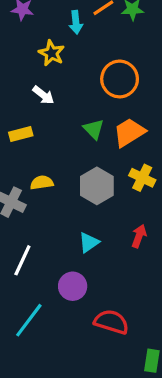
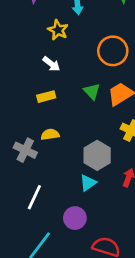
yellow rectangle: (21, 134) -> (46, 97), moved
gray hexagon: (97, 186) -> (97, 155), moved

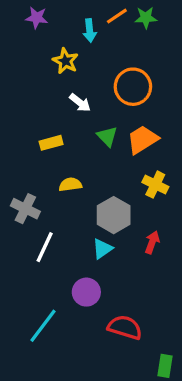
white arrow: (51, 64) -> (80, 103), moved
yellow semicircle: (50, 134) -> (70, 185), moved
white line: (34, 197) -> (45, 247), moved

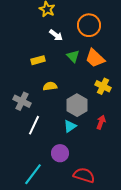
orange trapezoid: (143, 140) -> (95, 58), turned -105

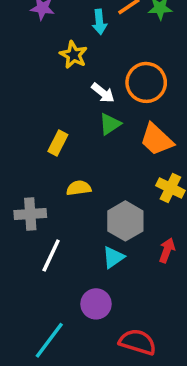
white arrow: (56, 35) -> (103, 93), moved
green triangle: (73, 56) -> (110, 124), moved, turned 40
yellow rectangle: (38, 60) -> (58, 143), turned -48
gray cross: (22, 101) -> (30, 214), turned -30

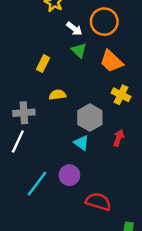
green triangle: (110, 124) -> (79, 50), turned -42
white line: (51, 255) -> (18, 142), moved
cyan triangle: (113, 257) -> (81, 143), turned -49
cyan line: (49, 340) -> (37, 184), moved

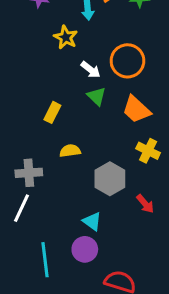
red arrow: (119, 138) -> (145, 204), turned 119
cyan triangle: (81, 143) -> (92, 221), moved
cyan line: (37, 184) -> (45, 260), turned -44

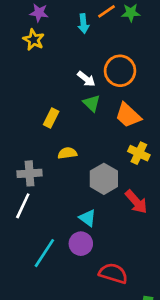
yellow star: (66, 37) -> (34, 40), moved
red arrow: (145, 204) -> (136, 202), size x1.4
cyan line: (45, 260) -> (44, 253), turned 40

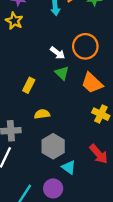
gray hexagon: (104, 179) -> (53, 146), moved
cyan triangle: (88, 218) -> (69, 167), moved

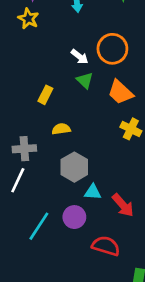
red arrow: (99, 154) -> (123, 205), moved
cyan triangle: (69, 167) -> (93, 192), turned -32

